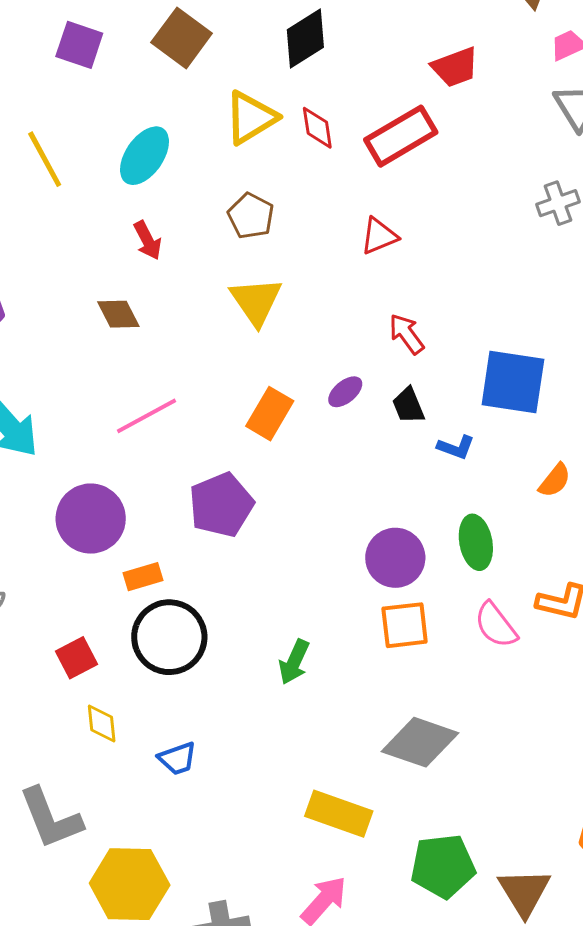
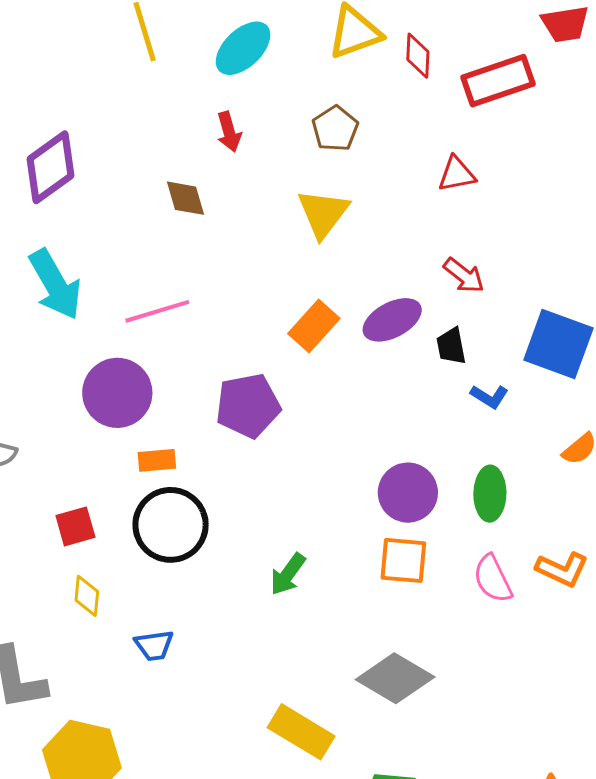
red arrow: (407, 334) -> (464, 275), turned 153
purple ellipse: (345, 392) -> (392, 320), size x1.6
pink line: (146, 416) -> (157, 311), moved

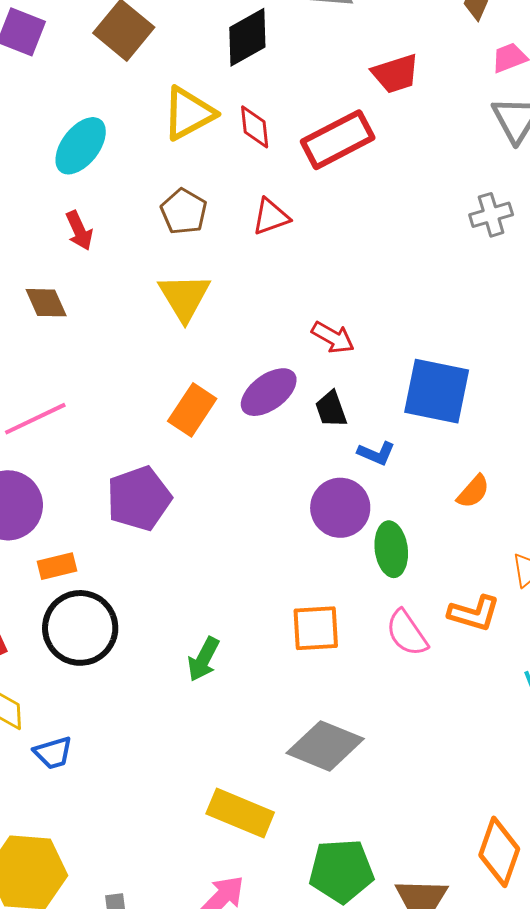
red triangle: (457, 174) -> (271, 217), moved
purple circle: (408, 493) -> (340, 508), moved
blue trapezoid: (154, 645) -> (53, 753), moved

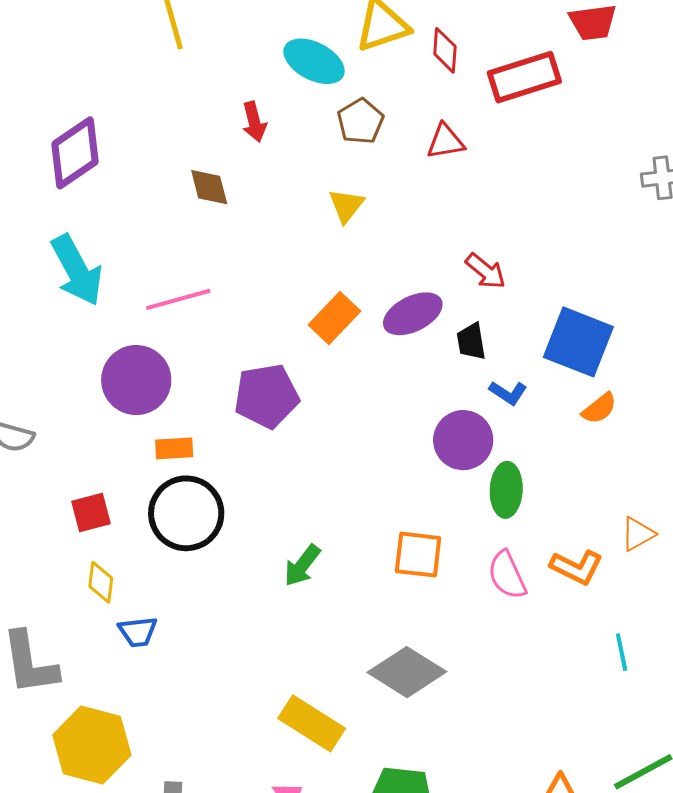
cyan ellipse: (81, 146) -> (314, 61), moved, turned 70
yellow triangle: (184, 297) -> (346, 206), size x0.7
orange semicircle: (473, 492) -> (599, 408), moved

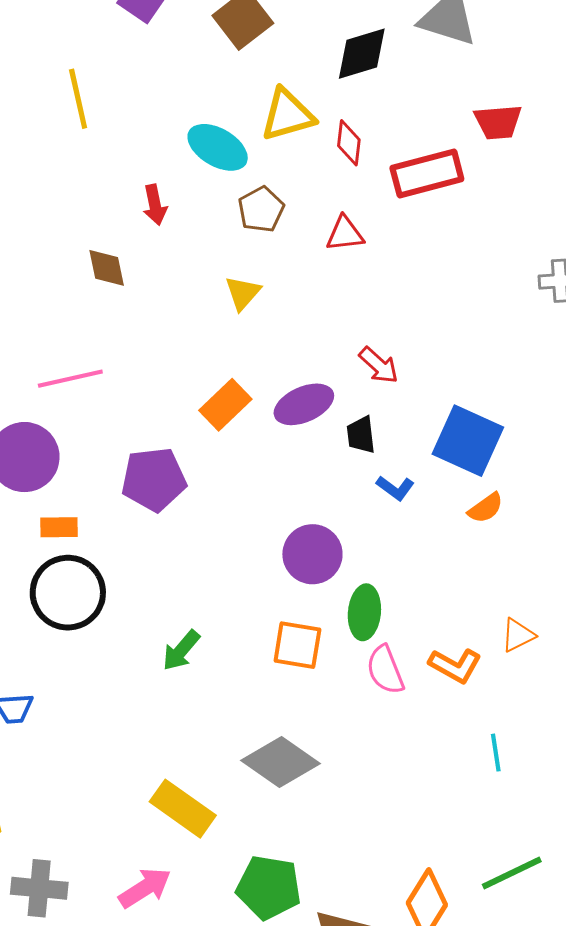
purple circle: (463, 440) -> (312, 554), moved
green ellipse: (506, 490) -> (364, 612), moved

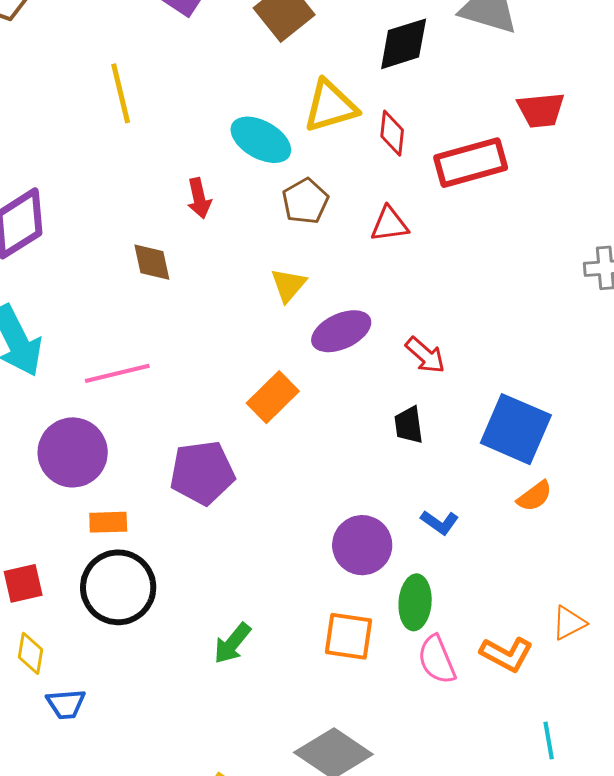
purple ellipse: (304, 404) -> (341, 331), moved
blue L-shape: (395, 488) -> (440, 522), moved

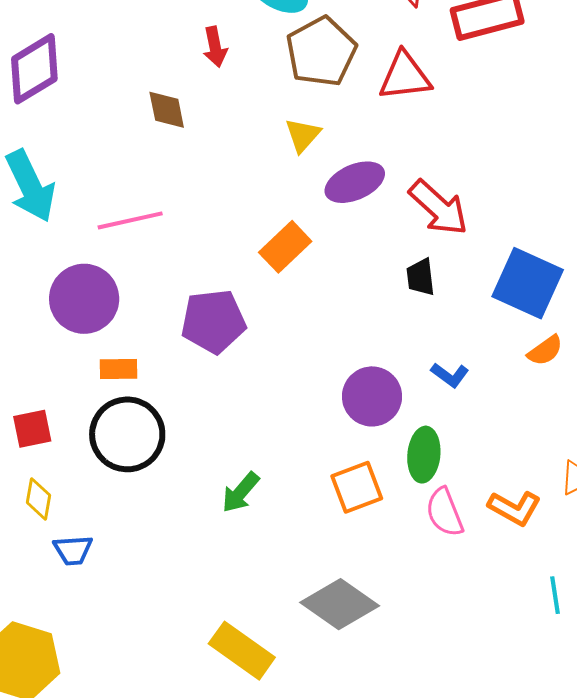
brown pentagon: (305, 201) -> (321, 52), size x1.5
red triangle: (390, 224) -> (405, 76), size x1.4
red arrow: (425, 355) -> (438, 208), size x1.5
orange square: (349, 636) -> (357, 487), turned -30

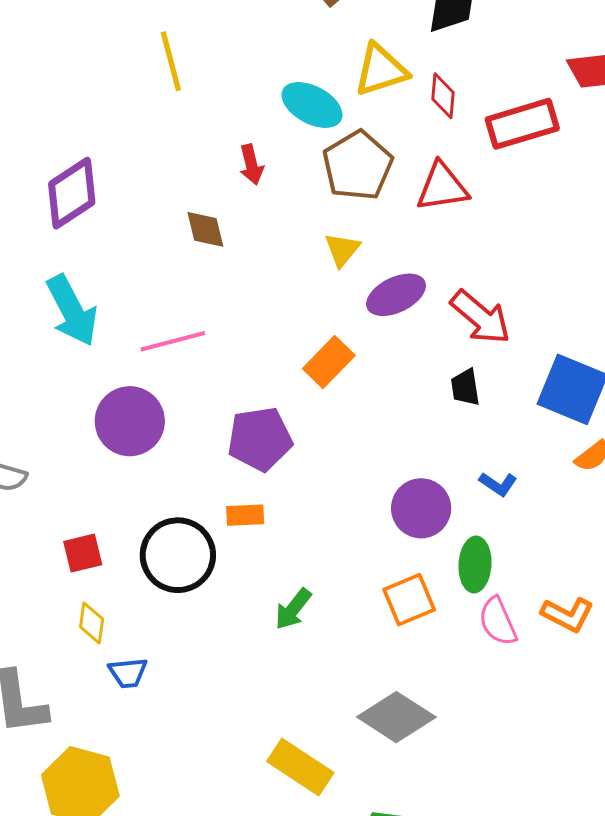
orange rectangle: (118, 369) -> (245, 515), moved

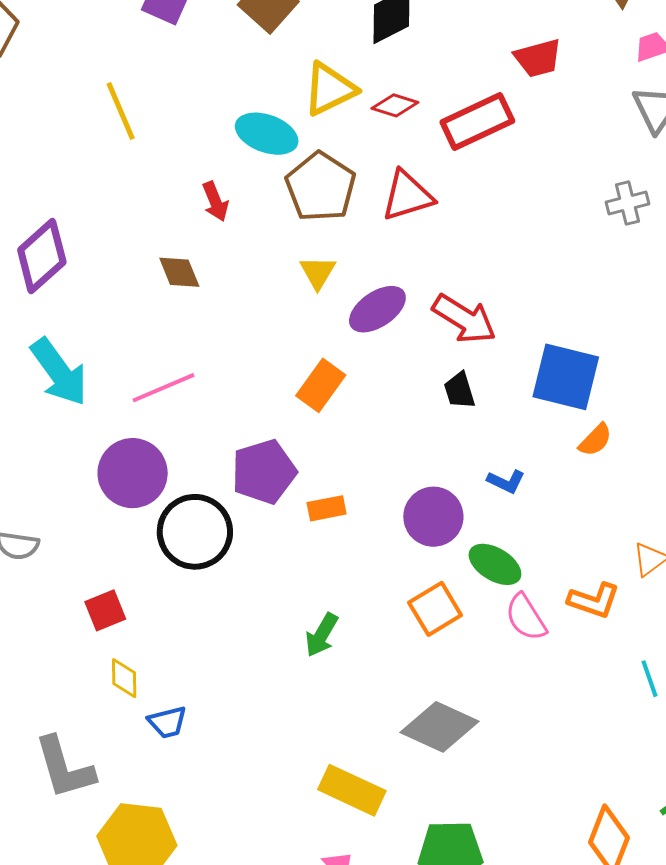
red diamond: (443, 96) -> (395, 105), turned -69
orange rectangle: (245, 515) -> (327, 508), moved
black circle: (178, 555) -> (195, 532), moved
green ellipse: (475, 564) -> (495, 564), turned -54

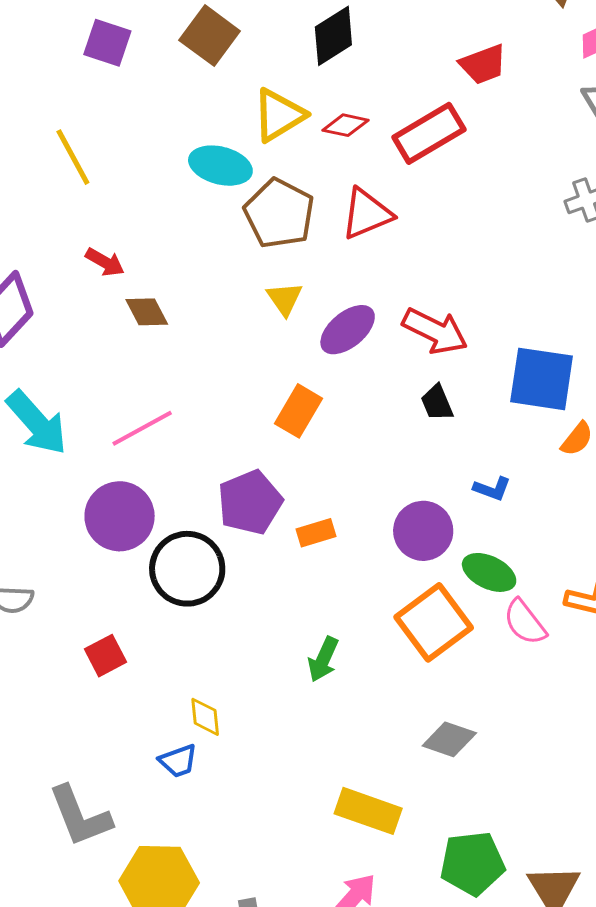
red arrow: (215, 201) -> (105, 262), moved, turned -33
orange square: (435, 609) -> (434, 622), size x1.4
yellow diamond: (124, 678) -> (205, 717), moved
gray diamond: (439, 727) -> (449, 739), size x0.7

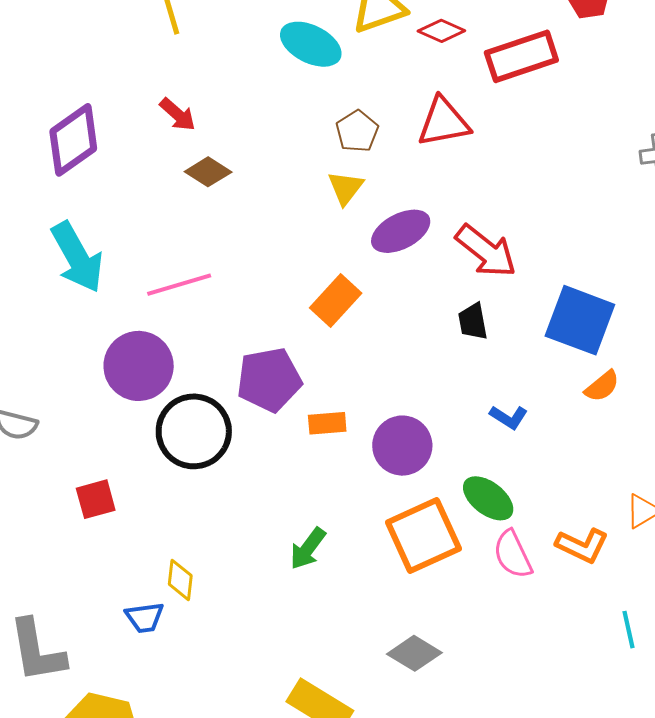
brown pentagon: (279, 213) -> (357, 131), moved, size x0.6
brown diamond: (147, 312) -> (208, 172), turned -42
purple circle: (423, 531) -> (402, 446), moved

